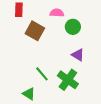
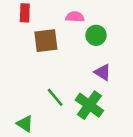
brown square: (35, 31) -> (46, 41), turned -36
green triangle: (29, 94) -> (25, 124), moved

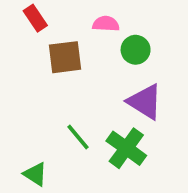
red rectangle: (25, 13) -> (35, 18), turned -36
purple triangle: (103, 72) -> (145, 102), size x1.5

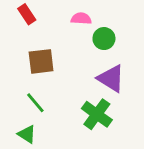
brown square: (65, 57) -> (41, 61), moved
green line: (78, 137) -> (35, 103), moved

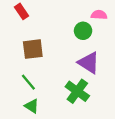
pink semicircle: (81, 19) -> (99, 15), moved
green triangle: (27, 134) -> (32, 106), moved

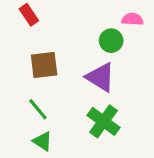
purple triangle: (89, 63) -> (100, 77), moved

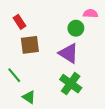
red rectangle: (29, 15) -> (19, 22), moved
green line: (38, 109) -> (14, 75), moved

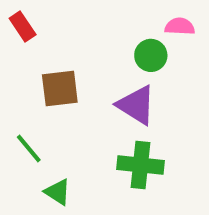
red rectangle: (19, 22) -> (23, 26), moved
green cross: (71, 84) -> (140, 165), turned -30

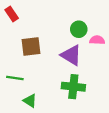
pink semicircle: (180, 26) -> (97, 40), moved
green line: (29, 149) -> (15, 78), turned -42

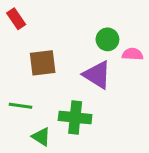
green cross: (73, 87) -> (75, 118), moved

